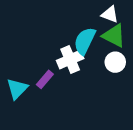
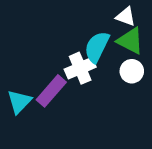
purple rectangle: (45, 79) -> (51, 91), size x1.5

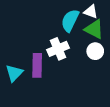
cyan semicircle: (97, 47) -> (70, 20), moved
purple rectangle: (51, 91) -> (37, 65), turned -40

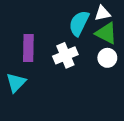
white triangle: (91, 12) -> (102, 13), turned -32
purple rectangle: (37, 65) -> (28, 48), moved

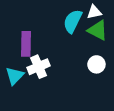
white cross: (65, 55) -> (39, 67), moved
white circle: (107, 58) -> (96, 64), moved

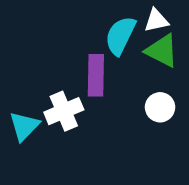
purple rectangle: (26, 44) -> (96, 75), moved

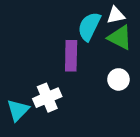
white cross: (64, 111) -> (47, 98), moved
cyan triangle: (24, 126) -> (18, 110), moved

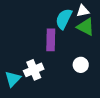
white circle: (118, 79) -> (81, 65), moved

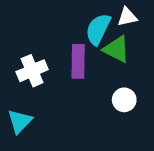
green triangle: (86, 27) -> (117, 49), moved
white cross: (34, 70) -> (32, 71), moved

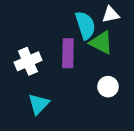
cyan semicircle: (98, 29) -> (85, 25), turned 136
cyan triangle: (20, 121) -> (39, 104), moved

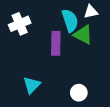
white cross: (28, 61) -> (20, 24), moved
white circle: (108, 87) -> (79, 93), moved

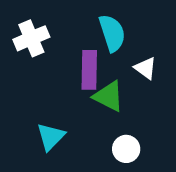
white triangle: (91, 12) -> (145, 68), moved, turned 48
green triangle: (83, 35) -> (109, 96), moved

